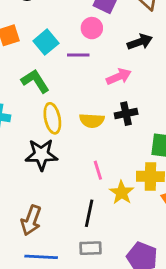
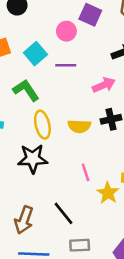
pink circle: (92, 28) -> (66, 31), moved
black line: (89, 213) -> (64, 213), moved, turned -50

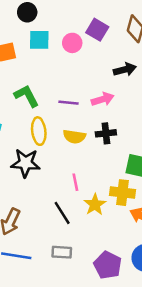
cyan square: (35, 54) -> (39, 40), moved, turned 35
purple line: (66, 65) -> (69, 103), moved
black line: (64, 213) -> (62, 213), moved

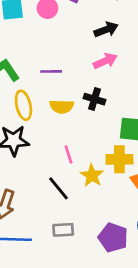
pink arrow: (103, 99) -> (105, 61), moved
black cross: (106, 133) -> (94, 99), turned 30

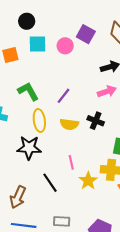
purple line: (51, 71) -> (64, 96), turned -56
black line: (58, 188) -> (50, 183), moved

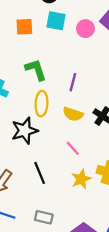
purple line: (64, 96) -> (73, 82), turned -35
black star: (29, 148) -> (25, 131), turned -30
pink line: (71, 162) -> (73, 148), moved, turned -40

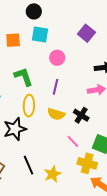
pink circle: (85, 29) -> (57, 58), moved
pink line: (73, 148) -> (73, 141), moved
yellow star: (81, 179) -> (53, 174), moved

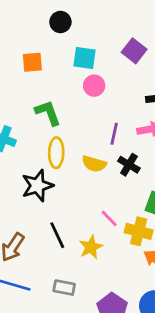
cyan square: (40, 34) -> (85, 58), moved
purple line: (56, 87) -> (114, 134), moved
pink line: (73, 141) -> (109, 218), moved

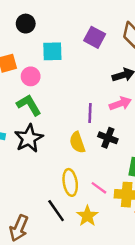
pink circle: (94, 86) -> (31, 76), moved
yellow ellipse: (56, 153) -> (70, 182), moved
yellow semicircle: (94, 164) -> (77, 142), turned 65
black star: (37, 186) -> (29, 138), moved

